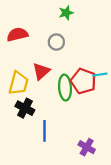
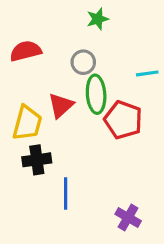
cyan line: (100, 75) -> (147, 73), moved
green ellipse: (65, 88) -> (96, 94), moved
black cross: (25, 108) -> (37, 160), turned -36

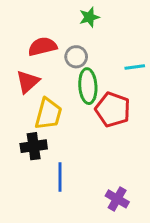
red semicircle: (26, 51) -> (42, 47), moved
red triangle: (61, 105) -> (28, 82), moved
yellow trapezoid: (27, 123) -> (48, 114), moved

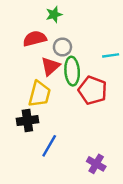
green star: (89, 17) -> (54, 14), moved
red triangle: (28, 82) -> (50, 66), moved
blue line: (60, 177) -> (49, 146), turned 30

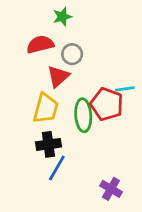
cyan line: (111, 55) -> (125, 89), moved
green ellipse: (72, 71) -> (83, 115), moved
black cross: (27, 121) -> (48, 144), moved

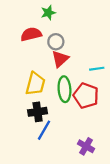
red triangle: (58, 76) -> (60, 59), moved
red pentagon: (107, 104) -> (86, 96), moved

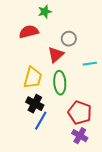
gray circle: (56, 42) -> (69, 39), moved
red pentagon: (86, 96) -> (80, 113), moved
black cross: (38, 112) -> (35, 104), turned 36

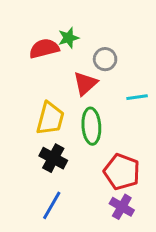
green star: (45, 12) -> (69, 38), moved
blue line: (41, 121) -> (52, 205), moved

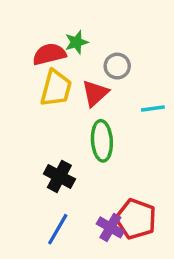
yellow trapezoid: (50, 119) -> (56, 88), moved
red pentagon: (122, 172) -> (136, 219), moved
purple cross: (122, 207) -> (110, 227), moved

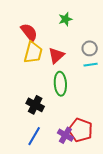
green star: (76, 42) -> (65, 19), moved
red semicircle: (49, 54) -> (29, 32), turned 66
gray circle: (117, 66) -> (90, 48), moved

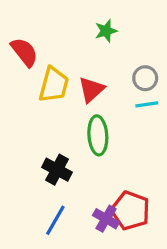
red semicircle: (29, 32) -> (24, 52), moved

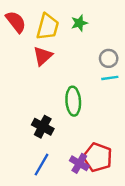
red semicircle: (24, 52) -> (16, 22), moved
yellow trapezoid: (54, 85) -> (48, 27), moved
red triangle: (91, 90) -> (43, 56), moved

